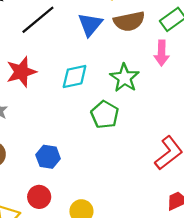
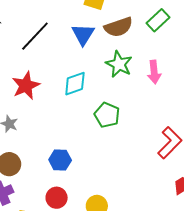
pink arrow: (162, 53) -> (154, 72), moved
green star: (125, 78) -> (119, 64), moved

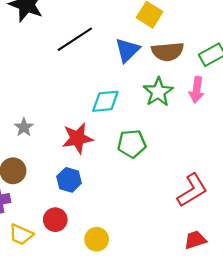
pink arrow: (154, 72) -> (197, 90), moved
red star: (26, 86) -> (77, 138), moved
green pentagon: (107, 115) -> (132, 144), turned 30

